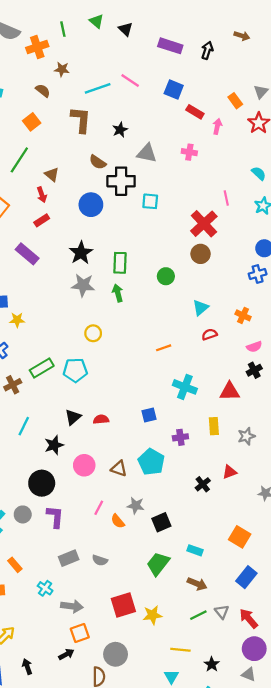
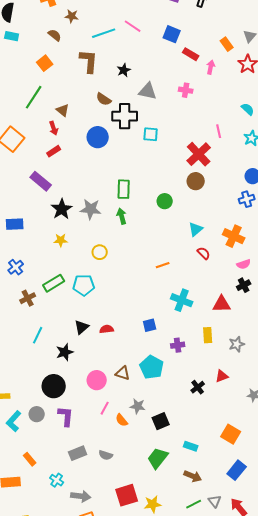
black star: (81, 253) -> (62, 209), moved
orange cross: (243, 315) -> (234, 236), size x1.5
yellow star: (17, 320) -> (61, 240), moved
red semicircle: (209, 334) -> (204, 253), turned 64
pink circle: (84, 465) -> (97, 380), moved

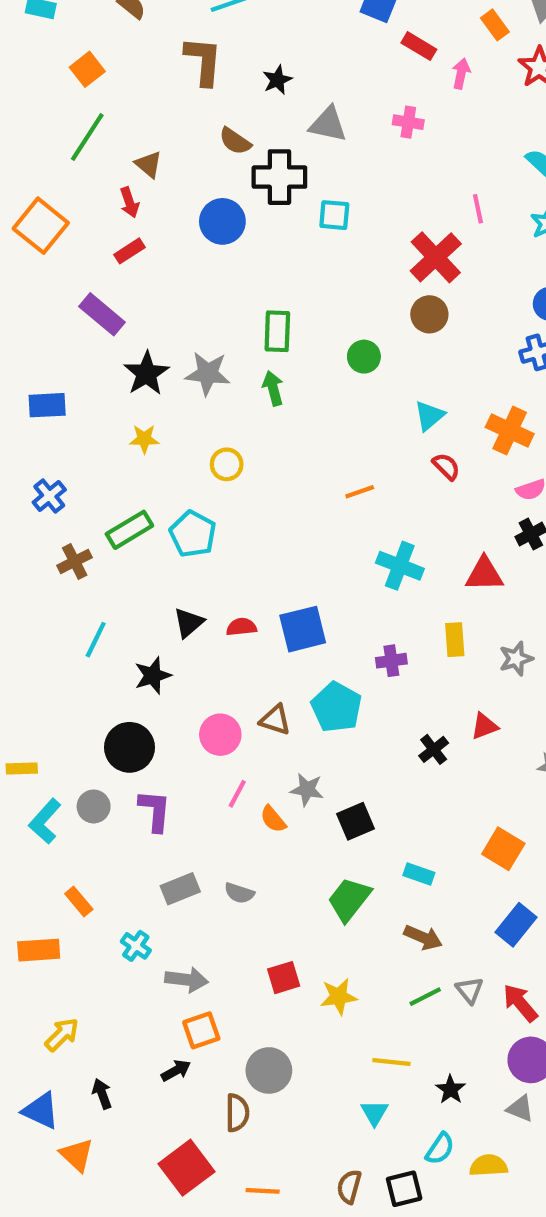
orange square: (45, 63) -> (87, 69), moved
cyan pentagon: (84, 285) -> (193, 534), turned 30
blue square: (150, 325) -> (303, 629), moved, size x1.6
red square: (127, 495) -> (284, 978), size x0.7

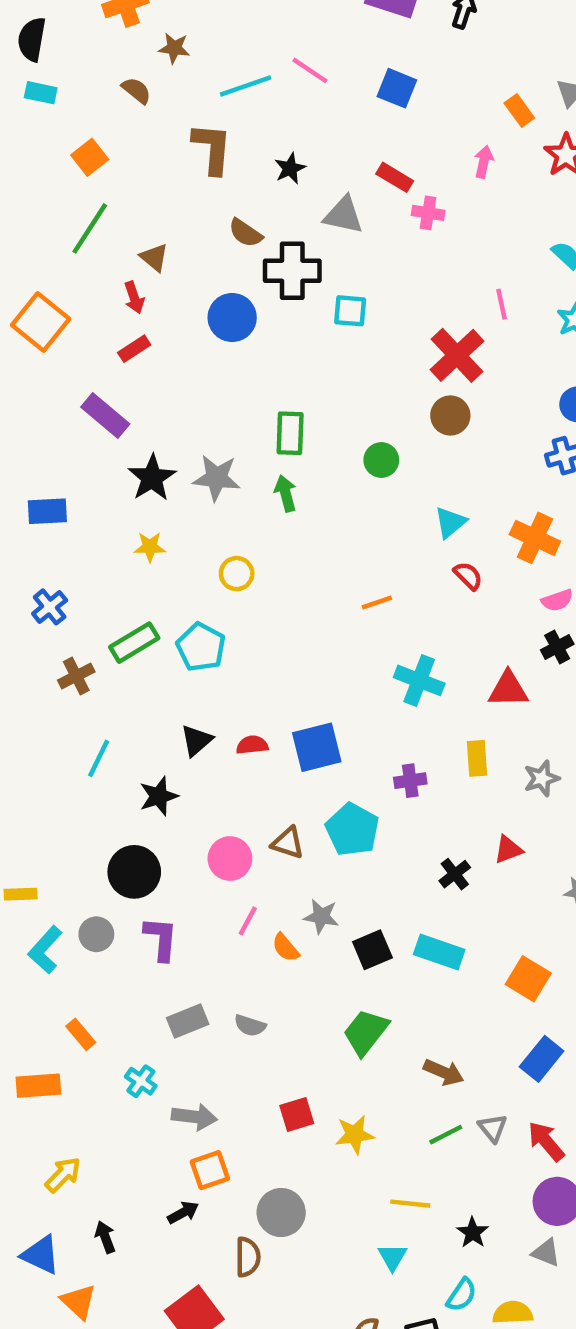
red rectangle: (419, 46) -> (395, 177), moved
cyan rectangle: (419, 874) -> (439, 952), moved, size x1.5

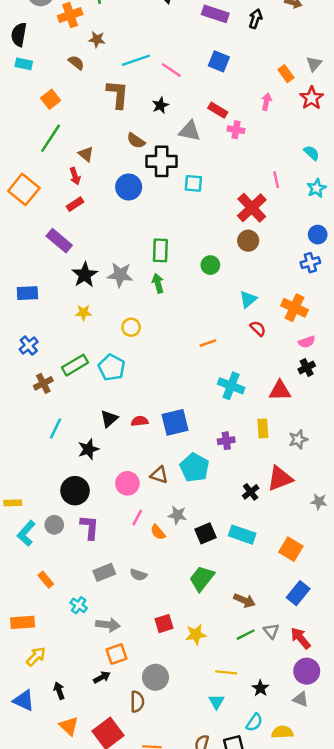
pink line: (310, 70) -> (171, 70), moved
red triangle: (508, 850) -> (280, 478), size x1.6
orange rectangle: (38, 1086) -> (23, 622), moved
orange triangle: (79, 1302) -> (69, 726), moved

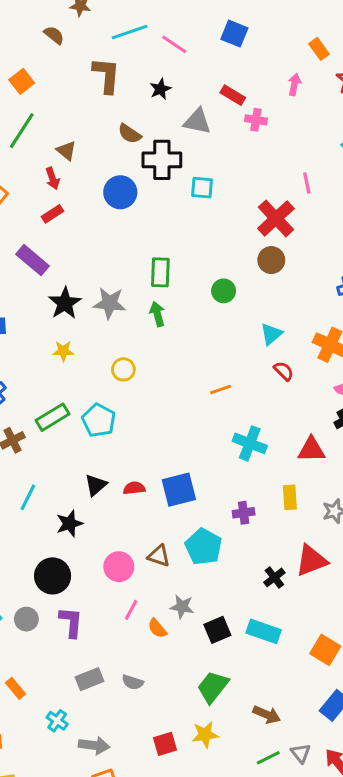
yellow star: (196, 635) -> (205, 735), moved

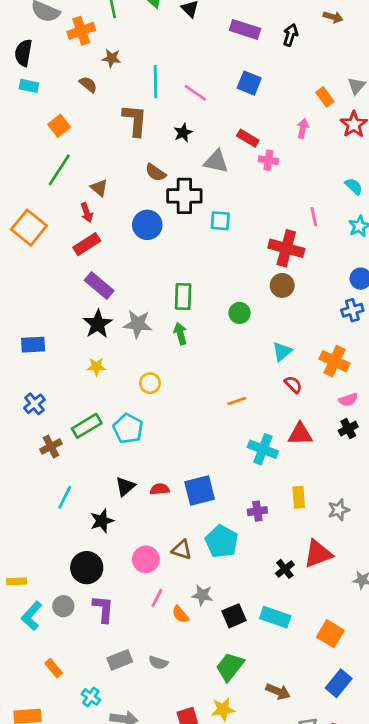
cyan line: (130, 32) -> (156, 82), turned -72
red rectangle: (53, 214) -> (87, 244), size x1.4
red cross: (276, 218) -> (286, 248), turned -32
purple rectangle: (32, 260) -> (99, 285), moved
red triangle: (311, 450) -> (300, 434), moved

